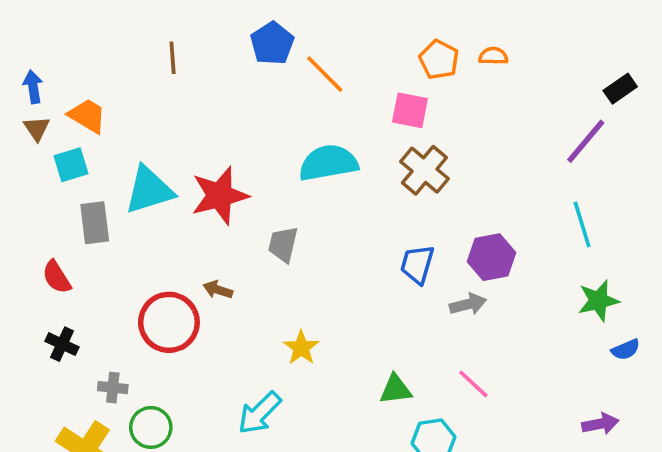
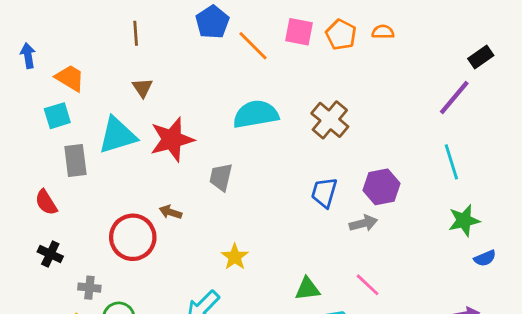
pink square: (410, 110) -> (299, 32), moved
brown triangle: (37, 128) -> (143, 88), moved

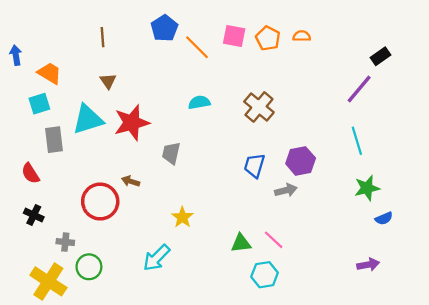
cyan semicircle: (256, 114) -> (199, 102), size x0.6
pink line: (368, 285) -> (274, 240), moved

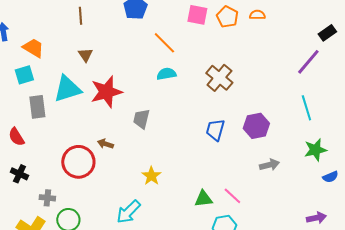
orange line: (197, 47) -> (164, 43), moved
gray arrow: (286, 190) -> (269, 165), moved

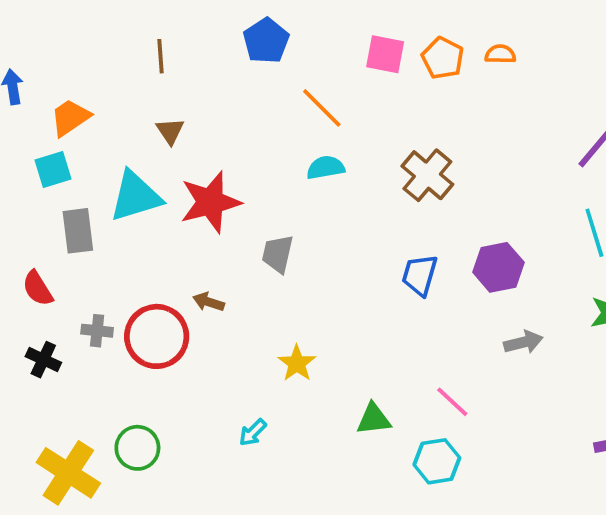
orange trapezoid: (33, 48) -> (70, 118), turned -65
gray cross: (47, 198) -> (97, 331), moved
green triangle: (203, 199) -> (374, 419), moved
cyan arrow: (128, 212) -> (253, 432), size x0.6

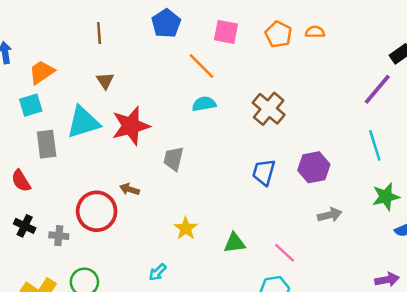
pink square: (385, 54) -> (226, 32), moved
gray cross: (97, 331) -> (59, 236), moved
green triangle: (374, 419) -> (234, 243), moved

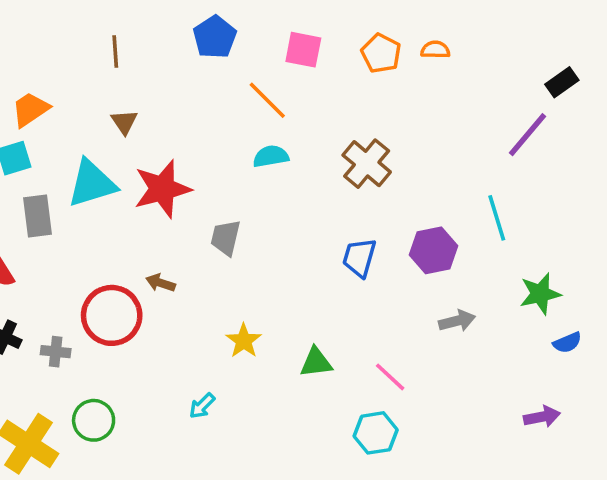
cyan line: (375, 145) -> (497, 218), moved

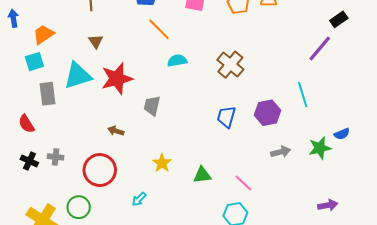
orange line: (267, 100) -> (159, 29), moved
green star: (540, 294) -> (320, 148), moved
red circle: (112, 315) -> (100, 170), moved
blue semicircle: (567, 343) -> (342, 134), moved
gray cross: (56, 352) -> (56, 157), moved

